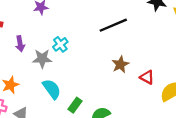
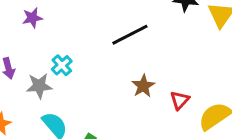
red triangle: (147, 77) -> (180, 100), turned 48

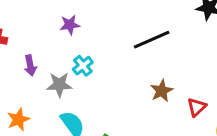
purple star: (32, 18) -> (70, 25), moved

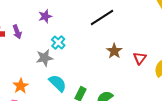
purple arrow: (30, 66) -> (17, 32), moved

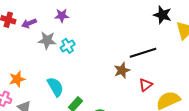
black line: (102, 17) -> (143, 53), moved
purple arrow: (17, 32) -> (29, 23), turned 72
gray star: (45, 58) -> (47, 40), moved

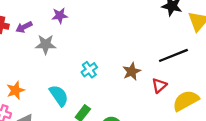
cyan cross: (68, 46) -> (89, 70), moved
black line: (143, 53) -> (173, 55), moved

